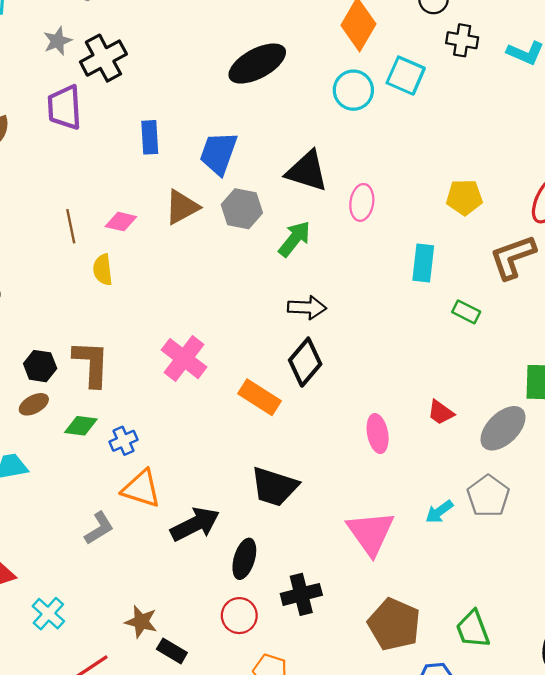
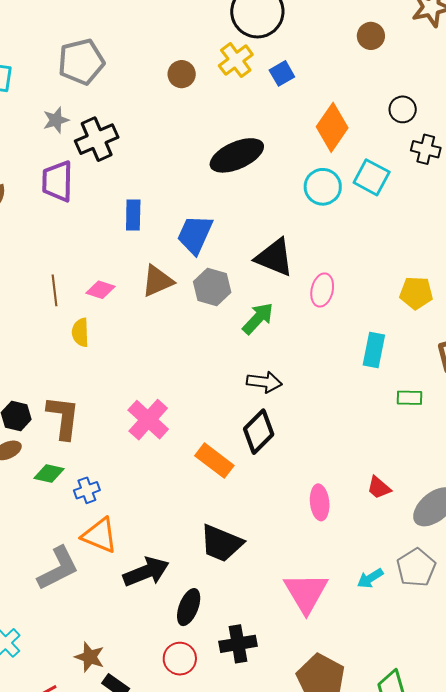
green rectangle: (466, 312) -> (410, 398), turned -30
gray L-shape: (99, 528) -> (58, 568), size x1.5

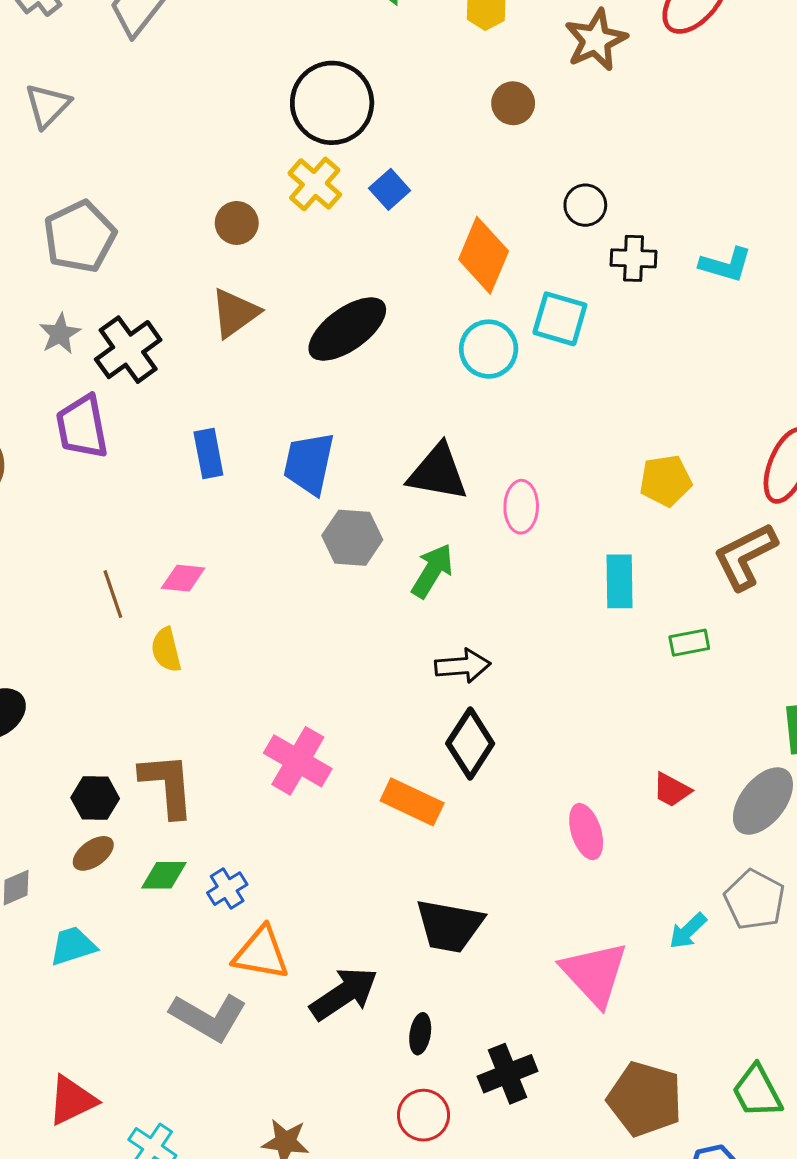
brown triangle: (157, 281) -> (235, 313), moved
gray L-shape: (58, 568) -> (209, 1017), turned 69
black ellipse: (189, 607) -> (420, 1034), size x0.7

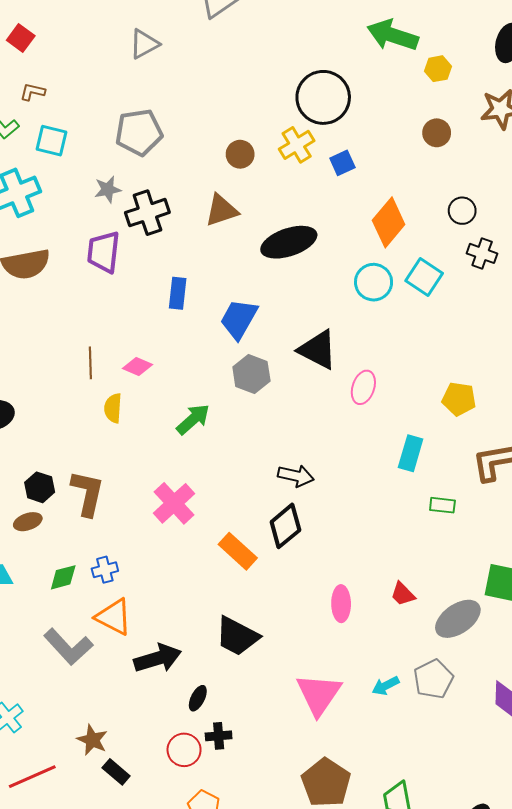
green arrow: (432, 571) -> (193, 419), moved
green diamond: (164, 875) -> (63, 577), moved, turned -32
black cross: (508, 1074) -> (219, 736), moved, size x0.7

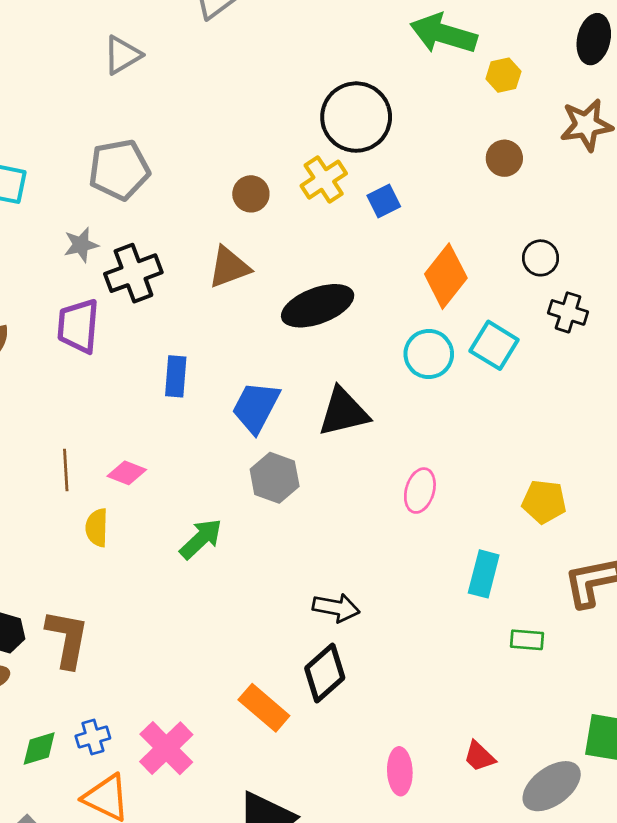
black triangle: (318, 350) -> (343, 412), moved, turned -39
pink cross: (174, 503) -> (166, 748), moved

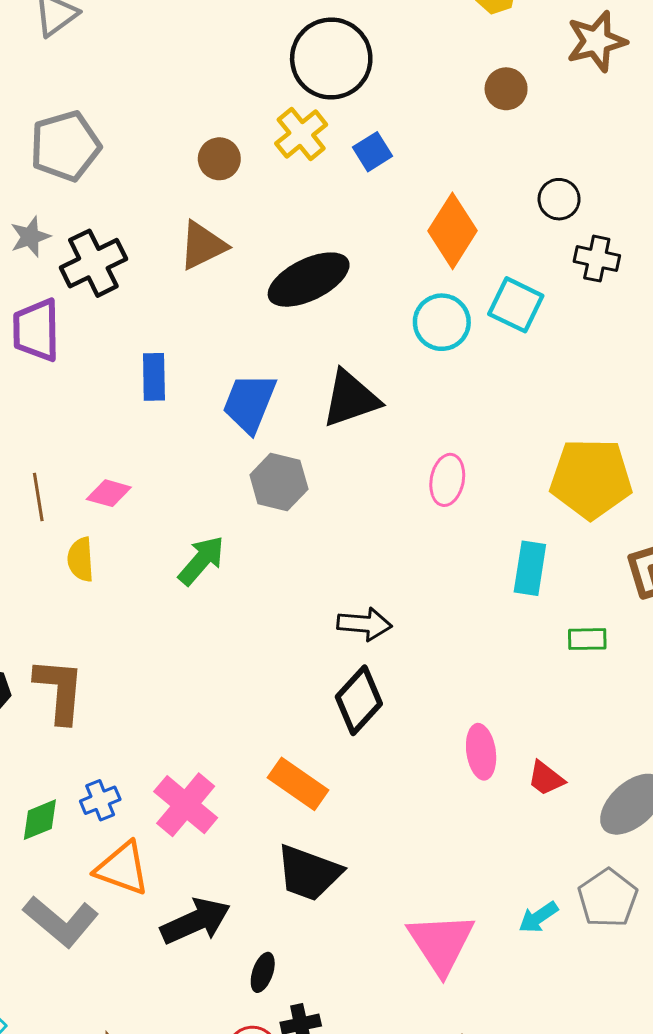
yellow pentagon: (544, 502) -> (591, 479), size x1.6
orange rectangle: (264, 708) -> (298, 784), moved
pink ellipse: (400, 771) -> (481, 752), moved

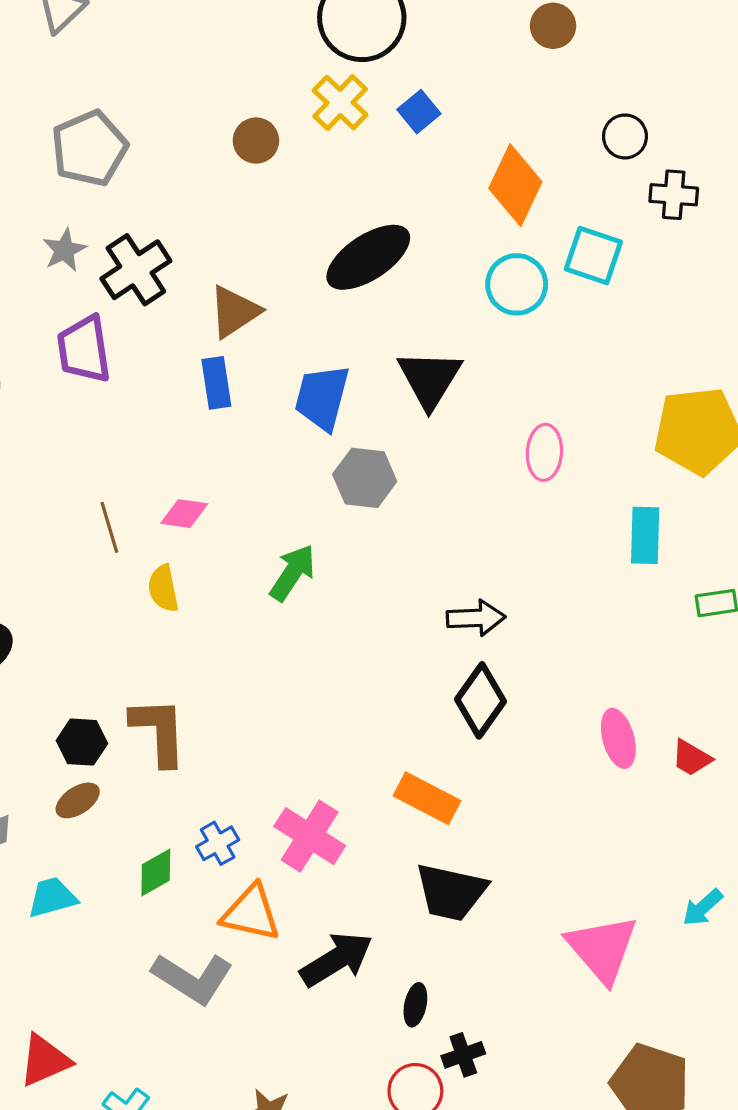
brown triangle: (203, 245) -> (234, 312), moved
black triangle: (351, 399) -> (430, 379), turned -32

